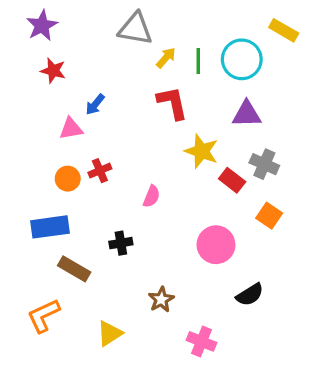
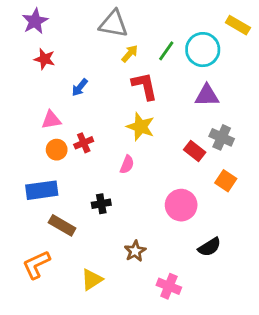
yellow arrow: (166, 58) -> (130, 54), moved
green line: (198, 61) -> (166, 51), turned 35
pink triangle: (71, 129) -> (51, 120), moved
yellow star: (201, 151) -> (141, 127), moved

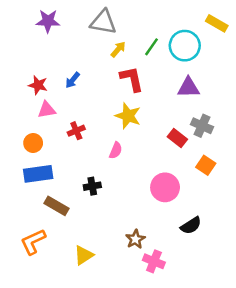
purple star: (35, 21) -> (48, 21), moved, turned 30
red star: (44, 59) -> (38, 85), moved
orange circle: (57, 150) -> (33, 143), moved
brown star: (135, 251) -> (135, 239), moved

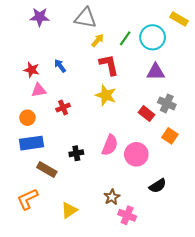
blue arrow: (73, 80) -> (60, 66), turned 104
pink semicircle: (116, 150) -> (110, 145), moved, size x1.5

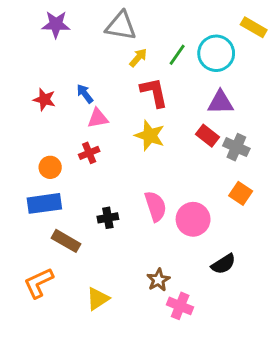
pink triangle: (39, 90) -> (98, 118), moved
red rectangle: (146, 114) -> (207, 136), moved
orange circle: (27, 118) -> (50, 167), moved
pink semicircle: (110, 145) -> (156, 206), turned -40

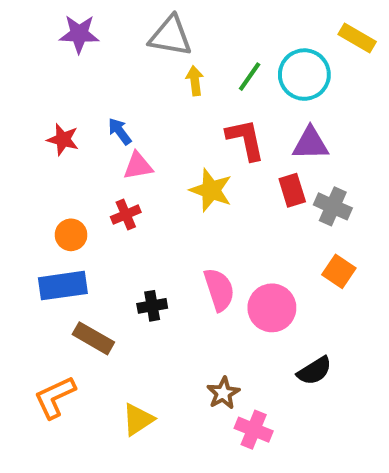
yellow arrow: (138, 58) -> (195, 81), turned -48
red L-shape: (154, 92) -> (246, 139), moved
red rectangle: (207, 136) -> (292, 190), turned 35

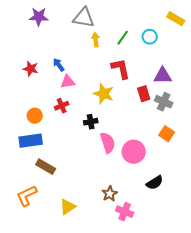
cyan circle: (304, 75) -> (150, 37), size x0.6
purple triangle: (310, 144) -> (163, 76), moved
black cross: (152, 306) -> (91, 122), moved

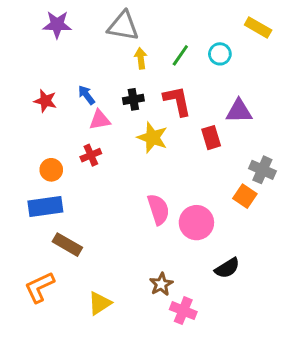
gray cross: (164, 102) -> (262, 170), moved
black cross: (91, 122) -> (133, 99), moved

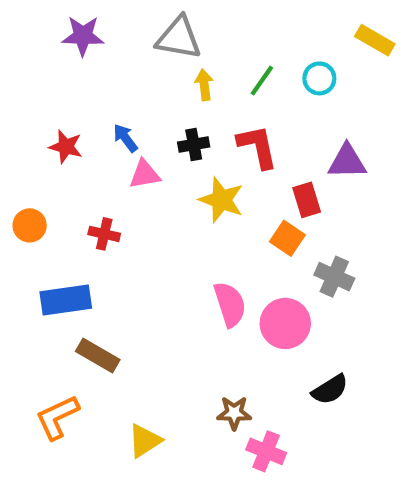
red cross: (91, 155) -> (104, 234), moved, turned 36
orange circle: (51, 170) -> (30, 225), moved
gray cross: (262, 170) -> (334, 277), moved
orange square: (245, 196) -> (287, 238), moved
brown star: (161, 284) -> (234, 413), turned 30

